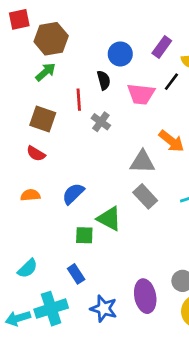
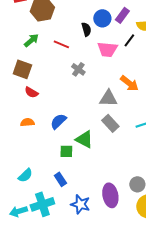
blue circle: (120, 54) -> (102, 18), moved
green arrow: (46, 72) -> (31, 40), moved
black semicircle: (104, 80) -> (86, 29), moved
red line: (79, 100) -> (61, 44), moved, turned -63
brown square: (43, 119) -> (22, 69), moved

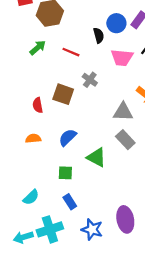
brown square: (22, 69) -> (63, 94), moved
red semicircle: (31, 92) -> (38, 105), turned 48
green square: (66, 151) -> (65, 173), moved

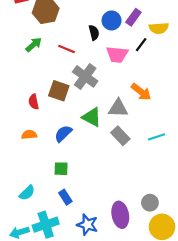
gray cross: (90, 80) -> (85, 76), size x1.6
green triangle: (96, 157) -> (92, 117), moved

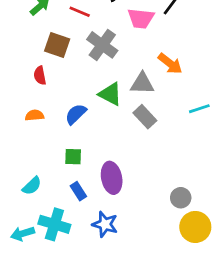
brown square: (59, 91) -> (57, 45), moved
cyan line: (157, 137) -> (199, 109), moved
purple ellipse: (120, 215) -> (112, 178), moved
cyan cross: (46, 225) -> (54, 224), turned 35

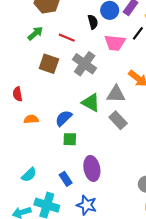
red semicircle: (40, 75) -> (18, 94), moved
green square: (73, 157) -> (70, 139), moved

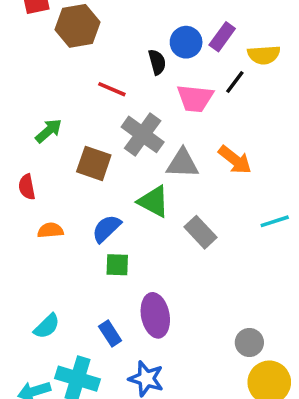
green arrow: (35, 33) -> (49, 131), moved
brown square: (49, 64) -> (94, 163), moved
gray triangle: (116, 94) -> (182, 163), moved

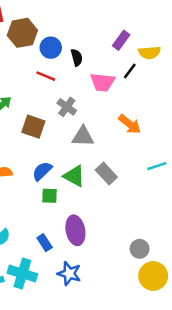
blue circle: (186, 42) -> (51, 48), moved
gray cross: (143, 134) -> (67, 107), size x0.7
gray triangle: (182, 163) -> (83, 136), moved
green triangle: (153, 201) -> (74, 176), moved

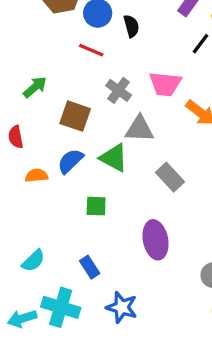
pink trapezoid: (103, 82) -> (165, 84), moved
blue semicircle: (42, 171) -> (70, 161), moved
green triangle: (74, 176) -> (114, 158), moved
purple ellipse: (75, 230) -> (156, 240), moved

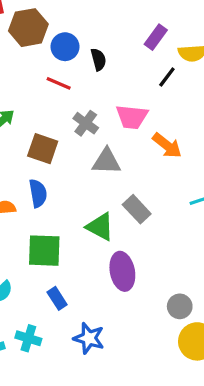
green triangle: (114, 158) -> (100, 227), moved
blue semicircle: (70, 161) -> (38, 193), turned 124
green square: (96, 206) -> (44, 251), moved, size x1.6
cyan cross: (61, 307) -> (28, 338), size x0.7

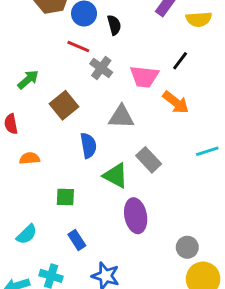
black line: (167, 77) -> (180, 61), moved
gray cross: (86, 123) -> (101, 68), moved
brown square: (43, 149) -> (64, 105), turned 32
blue semicircle: (38, 193) -> (88, 145), moved
green square: (44, 251) -> (65, 197), size x0.6

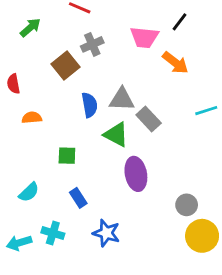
gray cross: (101, 68) -> (92, 44), moved, turned 30
green arrow: (28, 79) -> (30, 28), moved
gray triangle: (121, 117) -> (122, 99), moved

